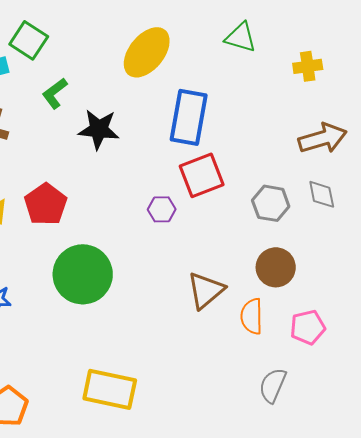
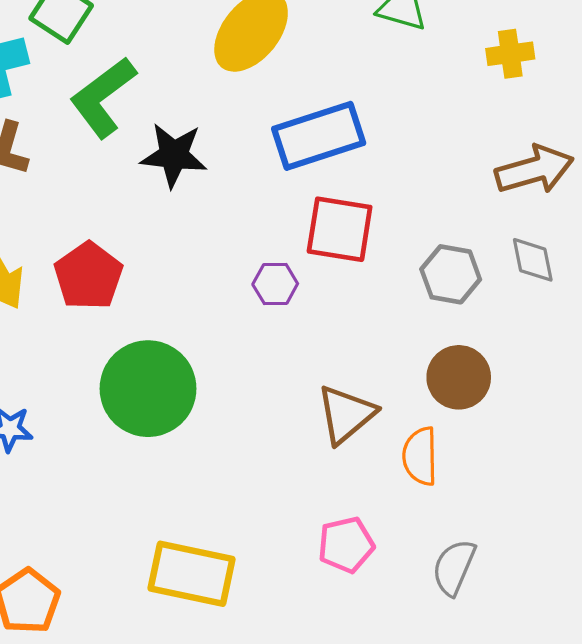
green L-shape: (55, 93) -> (103, 97), size x1.6
blue rectangle: (189, 117) -> (319, 136), turned 62
red square: (202, 175) -> (340, 229), turned 30
pink pentagon: (308, 327) -> (346, 545), moved

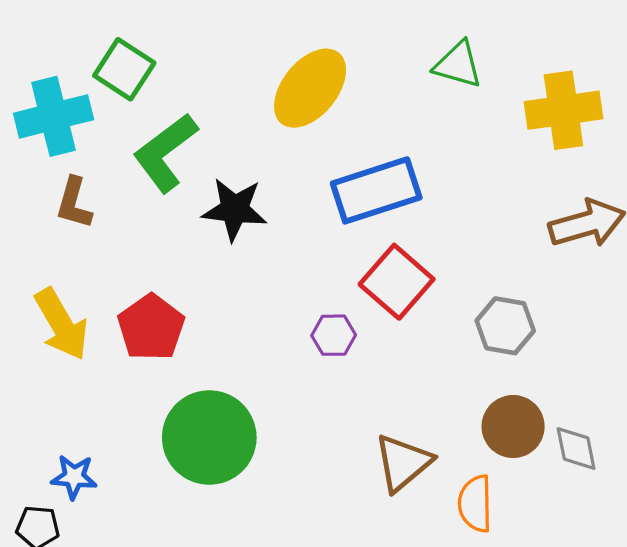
yellow cross: (510, 54) -> (563, 110), size x1.6
red square: (340, 229) -> (397, 282), turned 32
gray diamond: (533, 260) -> (576, 449), moved

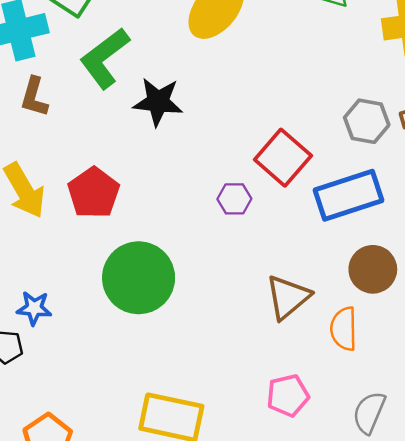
blue rectangle: (376, 190) -> (349, 195), moved
gray hexagon: (505, 326) -> (367, 121), moved

